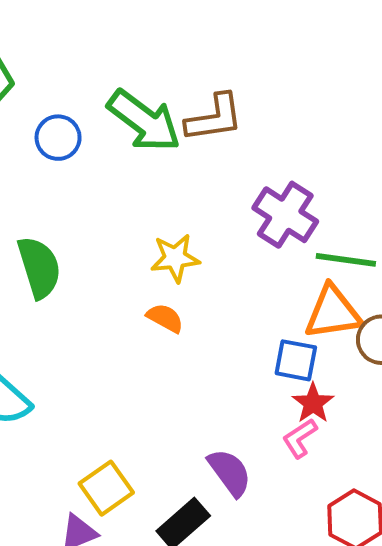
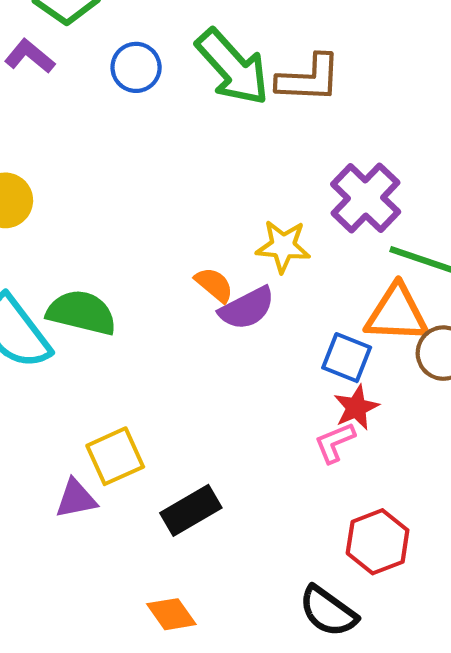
yellow star: (175, 258) -> (283, 246), moved
green semicircle: (39, 267) -> (82, 313), moved, turned -70
purple semicircle: (230, 472) -> (247, 308), moved, turned 88

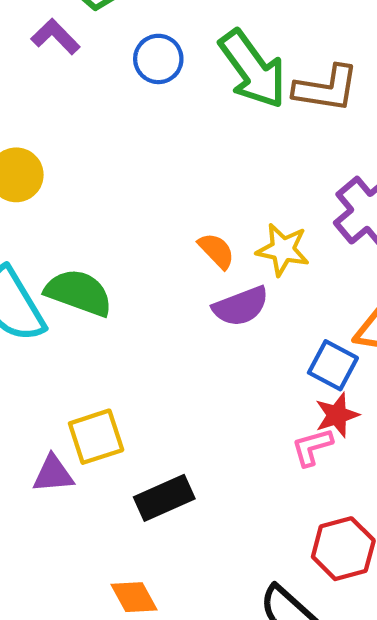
orange semicircle: (214, 285) -> (216, 251), moved

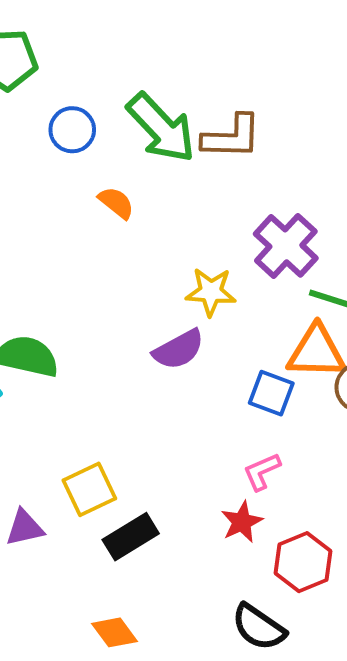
orange semicircle: (216, 251) -> (116, 203), moved
red star: (337, 415) -> (242, 522), moved
yellow square: (96, 437) -> (89, 489), moved

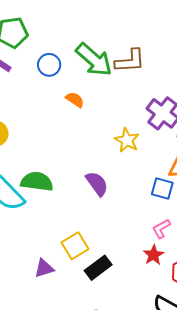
yellow star: (211, 292) -> (127, 140), turned 30
purple semicircle: (179, 349) -> (97, 184), moved, turned -92

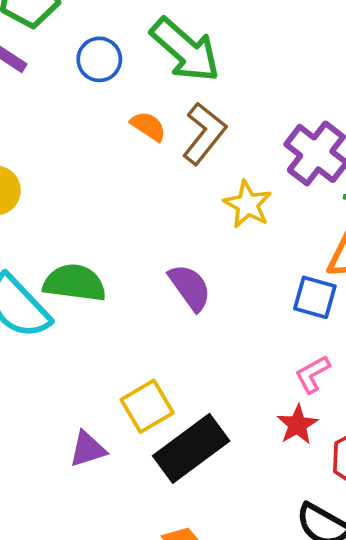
brown L-shape: (130, 61) -> (204, 133), moved, turned -48
black rectangle: (98, 268) -> (191, 448), size x1.4

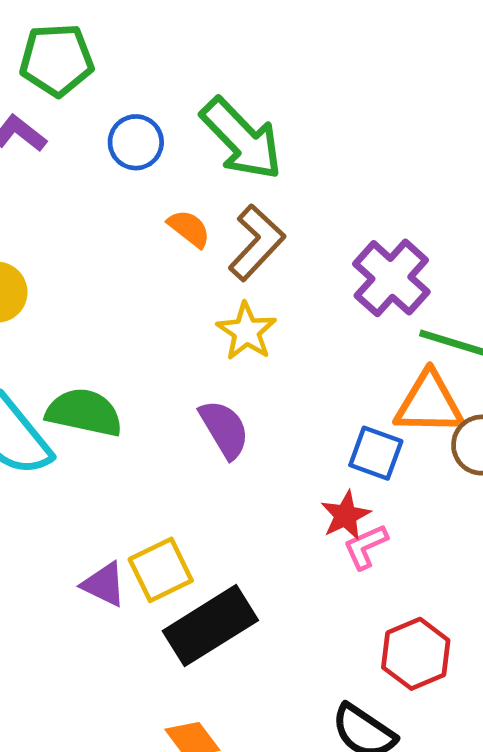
yellow star: (248, 204) -> (246, 331), moved
red star: (297, 425) -> (346, 515), moved
purple triangle: (88, 449) -> (104, 584), moved, turned 39

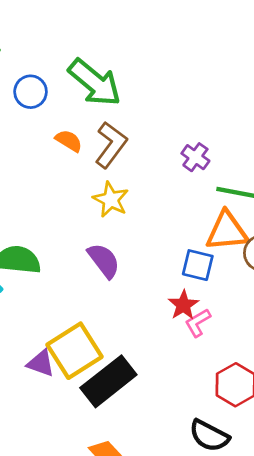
purple cross: (391, 278) -> (195, 157), size x0.6
yellow square: (161, 570) -> (74, 351), size x1.4

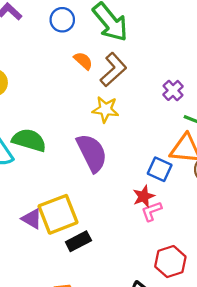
yellow star: (111, 200) -> (105, 109), turned -30
purple semicircle: (104, 261) -> (92, 153), size x1.4
black rectangle: (108, 381) -> (78, 241), size x0.6

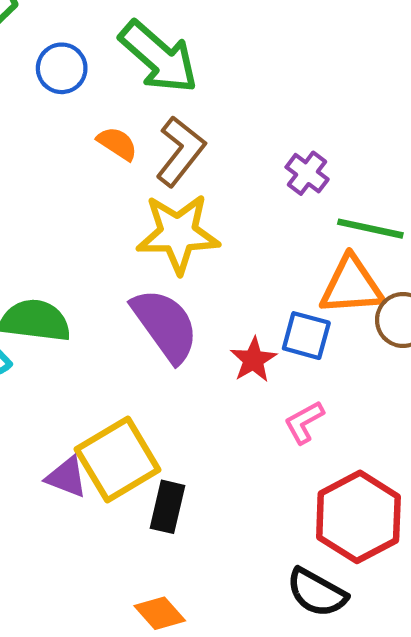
yellow star: (105, 109) -> (178, 234), size x1.5
red star: (144, 196) -> (253, 360), moved
black rectangle: (78, 241) -> (168, 507), turned -40
red hexagon: (170, 262) -> (358, 517), size x1.4

